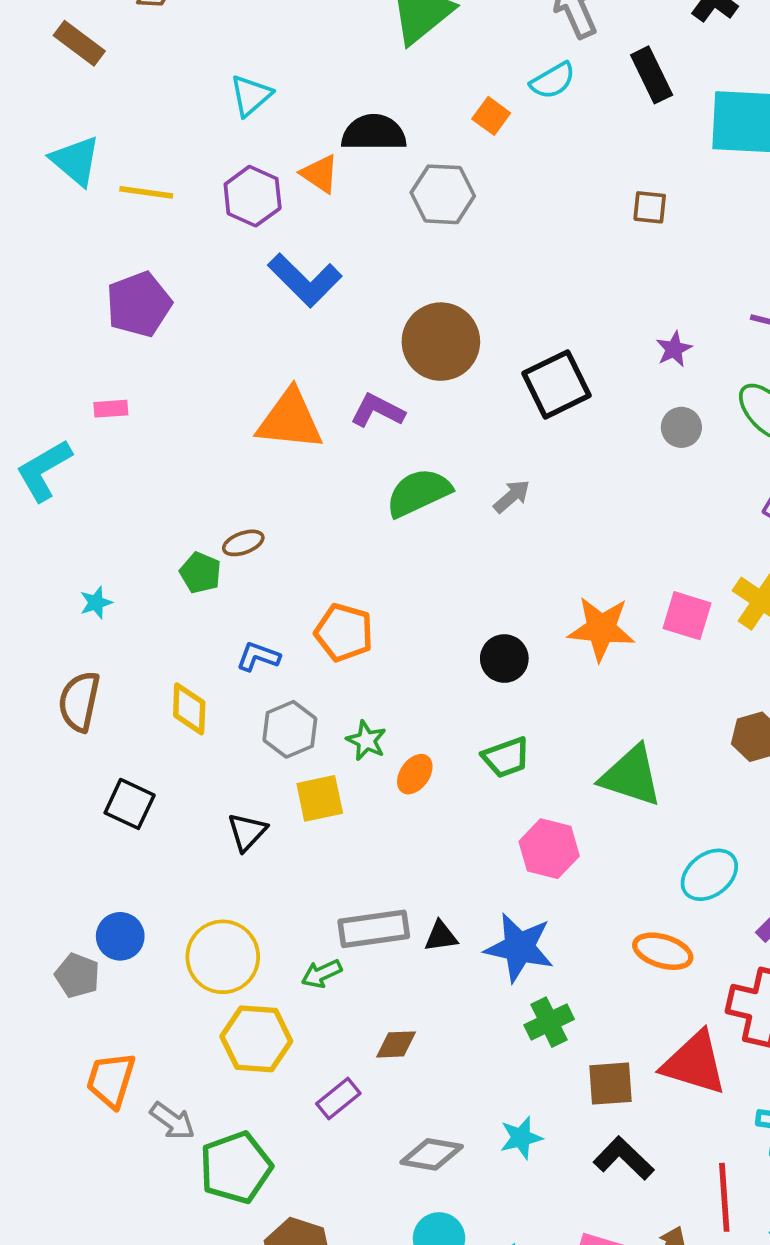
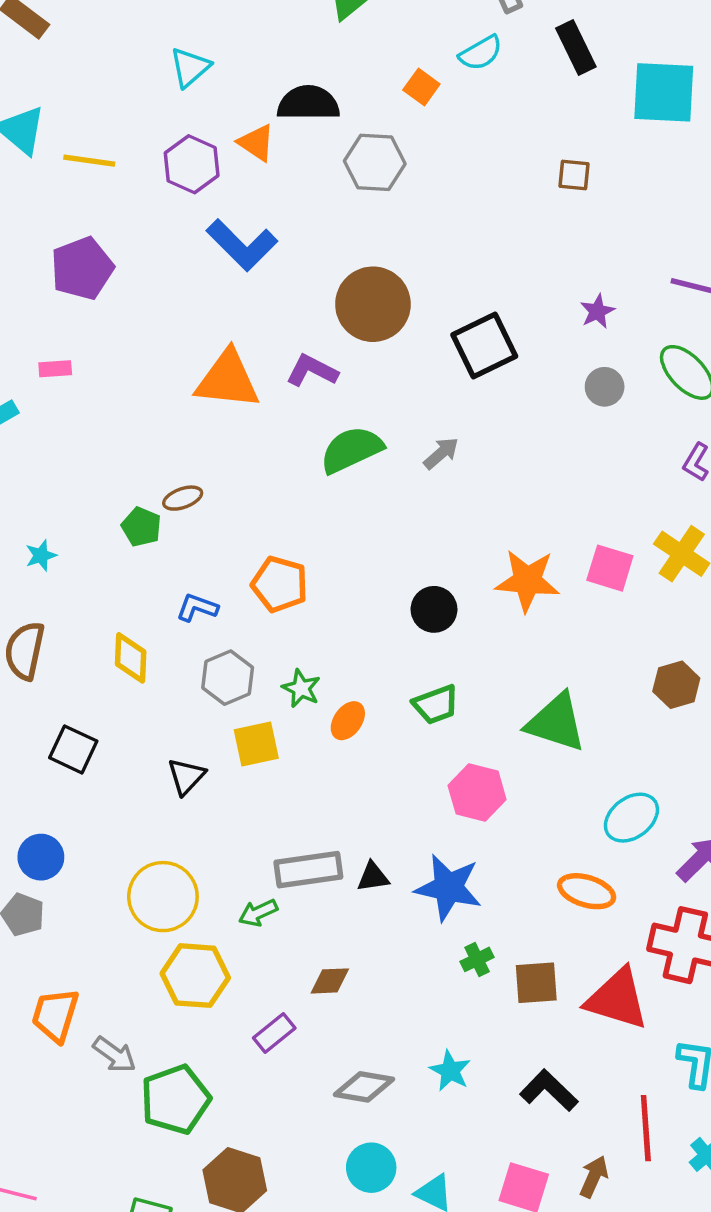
blue circle: (120, 936) -> (41, 857), moved
green cross: (549, 1022) -> (477, 959), size x0.7
brown square: (611, 1084) -> (536, 983), moved
cyan star: (521, 1138) -> (450, 1071), turned -30

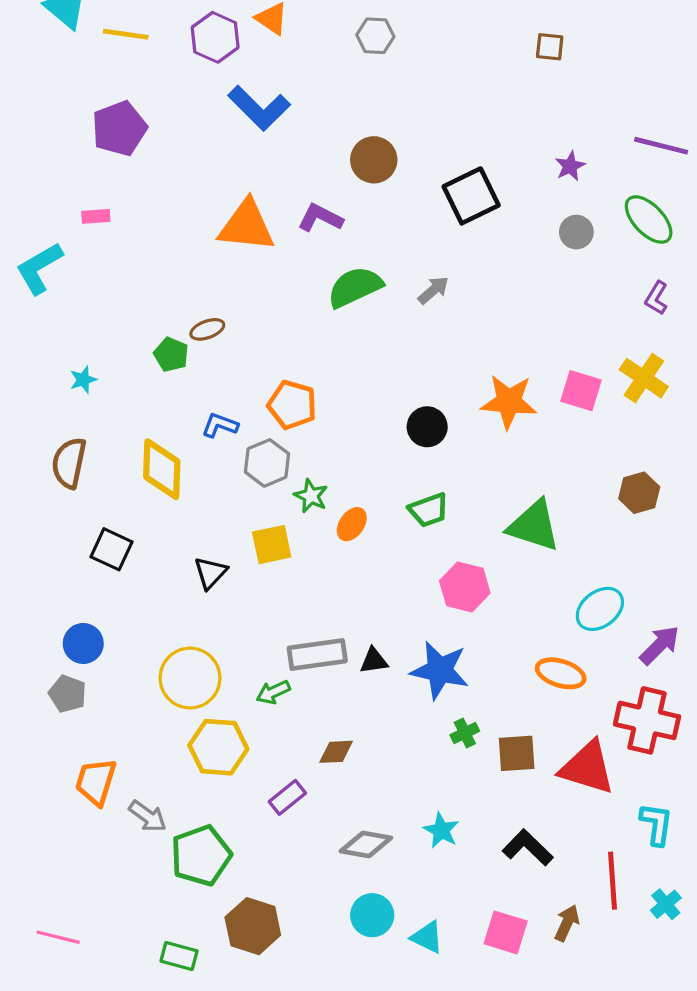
gray hexagon: (375, 162) -> (375, 36), size x0.7
brown circle: (373, 304) -> (374, 160), size x0.7
yellow diamond: (131, 658) -> (162, 469), size x1.4
gray hexagon: (228, 678) -> (267, 463), moved

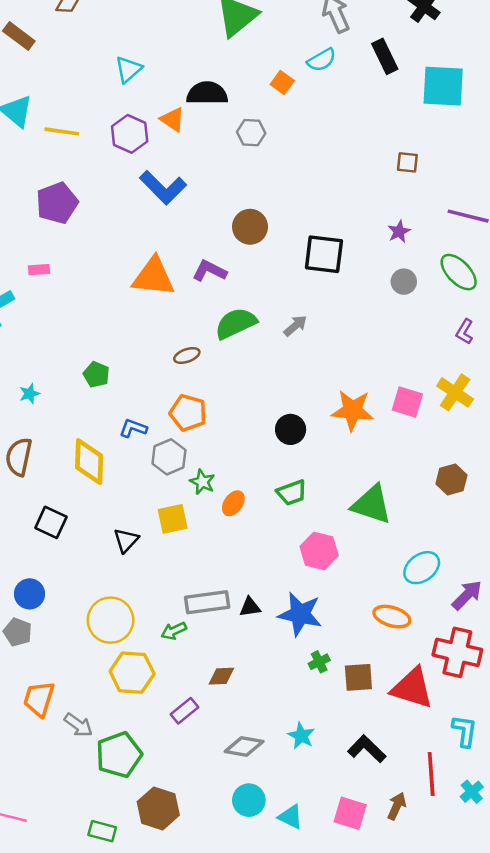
brown square: (550, 47) -> (407, 162), moved
black square: (471, 196) -> (324, 254), turned 33
brown ellipse: (207, 329) -> (187, 356), moved

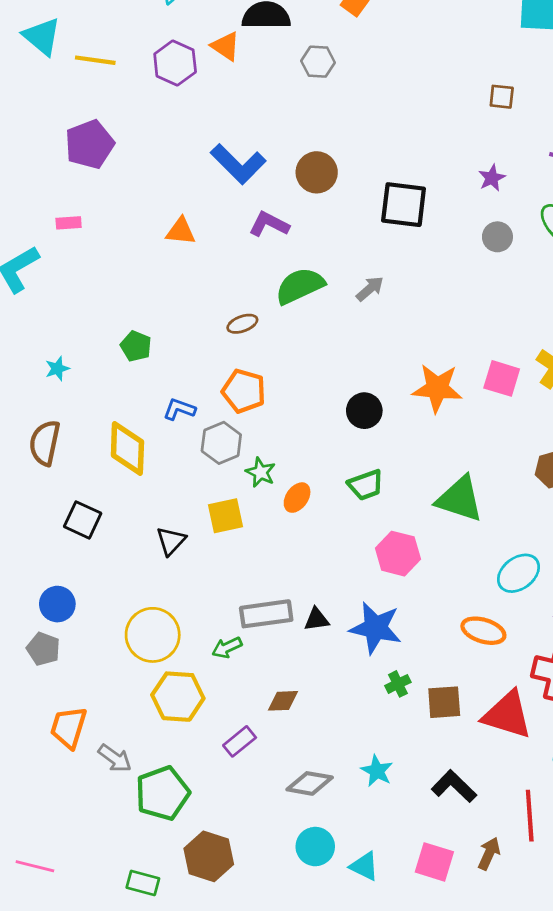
blue L-shape: (163, 187) -> (238, 164), moved
orange triangle: (153, 277) -> (181, 231), moved, size x0.6

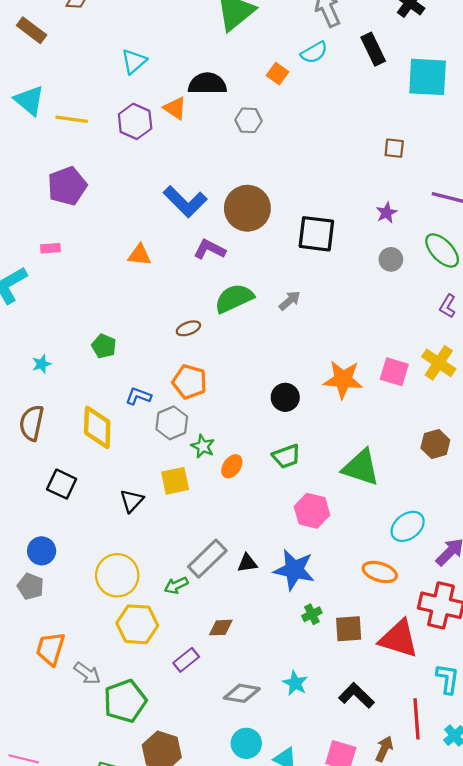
brown circle: (317, 172) -> (247, 208), size x1.4
gray rectangle: (266, 614) -> (207, 559), turned -36

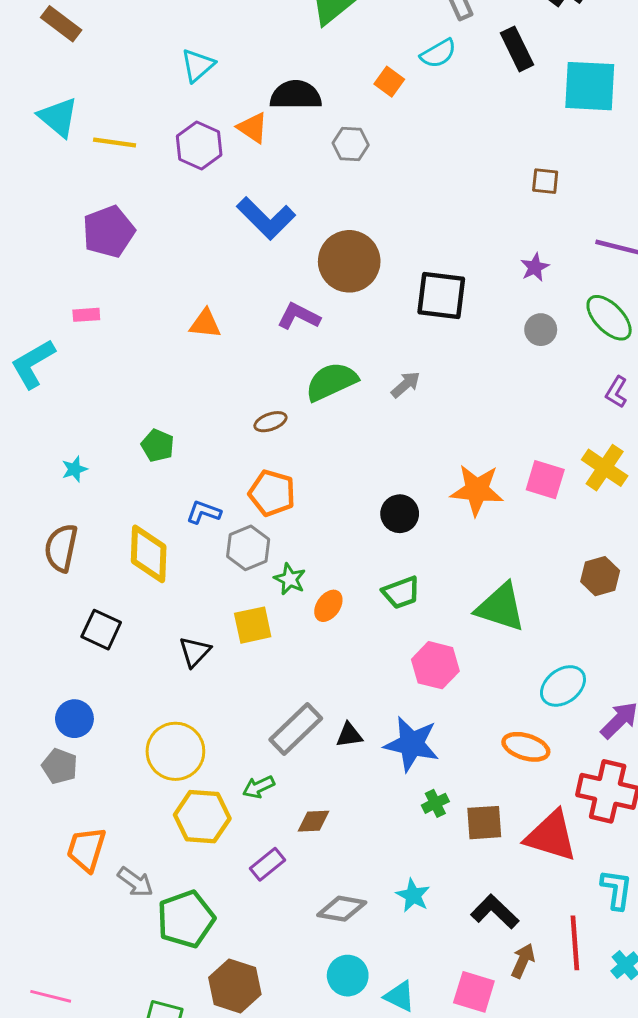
blue L-shape: (185, 202) -> (266, 218), moved
green arrow: (176, 585) -> (259, 787), moved
brown arrow: (384, 749) -> (523, 961), moved

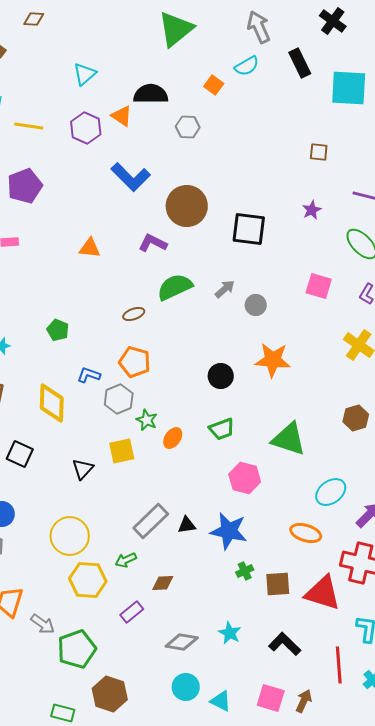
gray circle: (541, 330) -> (256, 305), moved
pink square: (545, 480) -> (319, 286), moved
brown arrow: (523, 961) -> (304, 701), moved

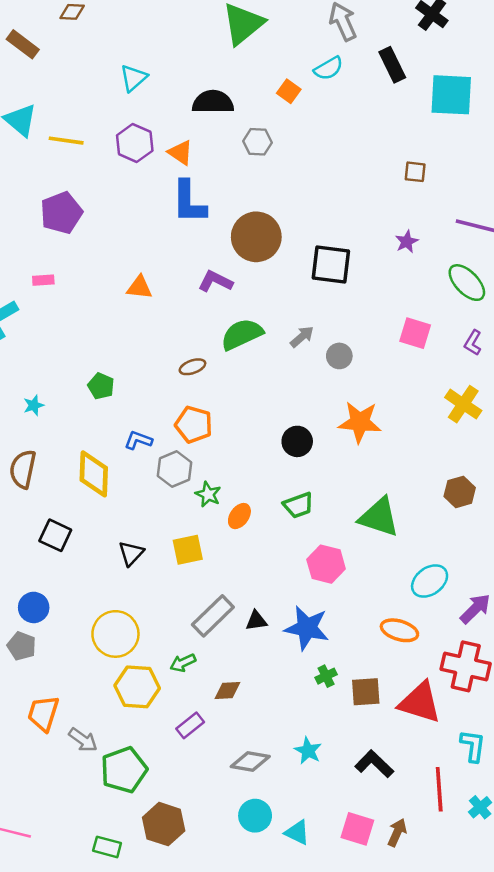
orange triangle: (122, 116) -> (180, 153), moved
blue L-shape: (131, 177) -> (189, 202), turned 45
yellow square: (122, 451) -> (188, 550), moved

